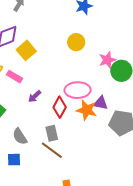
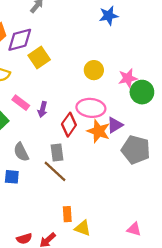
yellow circle: (76, 42) -> (94, 70), moved
pink rectangle: (14, 77) -> (21, 103), moved
purple arrow: (35, 96) -> (43, 109), turned -40
purple triangle: (101, 103) -> (115, 125), turned -49

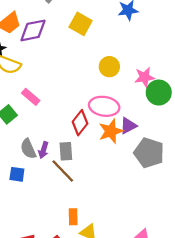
yellow square: (39, 58) -> (81, 24), moved, turned -30
purple arrow: (43, 109) -> (43, 150), moved
orange star: (99, 131) -> (111, 131), turned 30

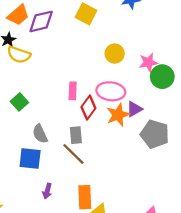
pink rectangle: (31, 97) -> (73, 91), moved, turned 54
purple arrow: (43, 150) -> (47, 191), moved
blue square: (17, 174) -> (30, 158), size x1.5
orange rectangle: (73, 217) -> (85, 197), size x1.5

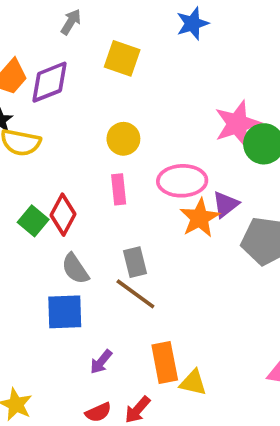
yellow circle: (115, 54) -> (123, 139), moved
pink star: (148, 62) -> (237, 124), size x1.4
red diamond: (88, 108) -> (63, 215), moved
purple arrow: (47, 191) -> (101, 362), turned 32

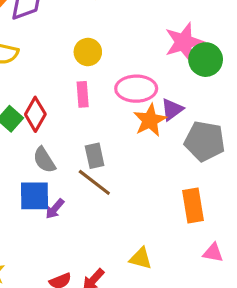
purple arrow: (101, 362) -> (55, 209), moved
orange rectangle: (165, 363) -> (193, 205), moved

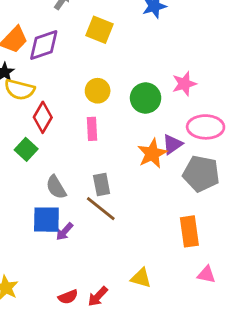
pink star: (184, 42) -> (184, 84), size x0.7
green circle: (206, 60) -> (146, 98), moved
pink ellipse: (136, 89) -> (206, 127), moved
red diamond: (35, 114) -> (43, 117), moved

